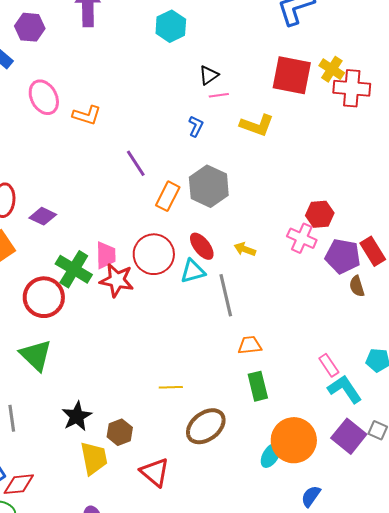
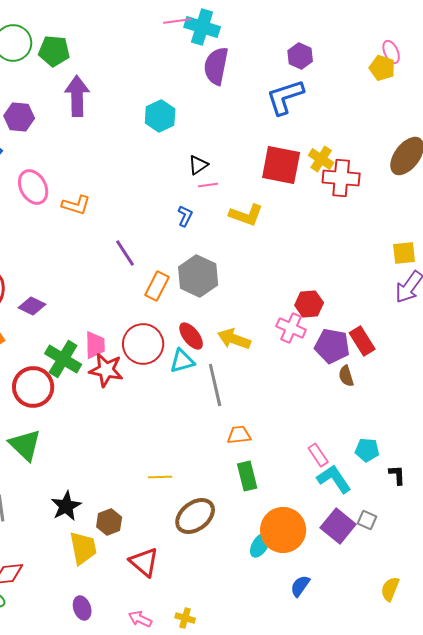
yellow arrow: (245, 249) -> (234, 339), size x1.5

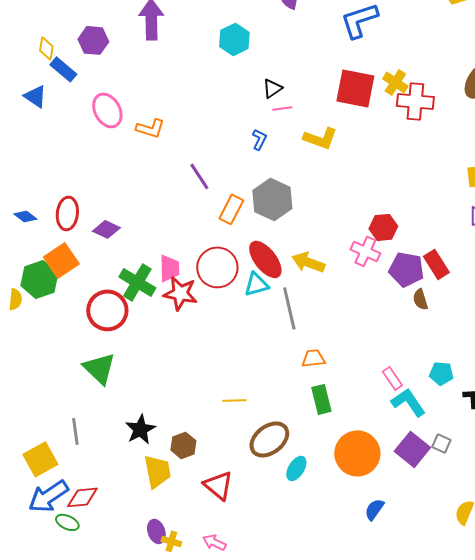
red ellipse: (191, 336) -> (265, 259), size x1.4
cyan ellipse: (260, 545) -> (296, 468), moved
yellow cross: (185, 618) -> (171, 541), moved

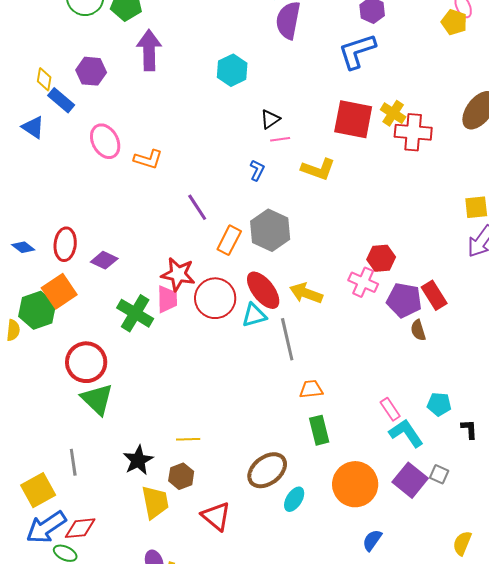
red star: (180, 293) -> (178, 274), moved
red circle: (107, 310) -> (86, 362), moved
yellow line: (234, 400) -> (188, 439), moved

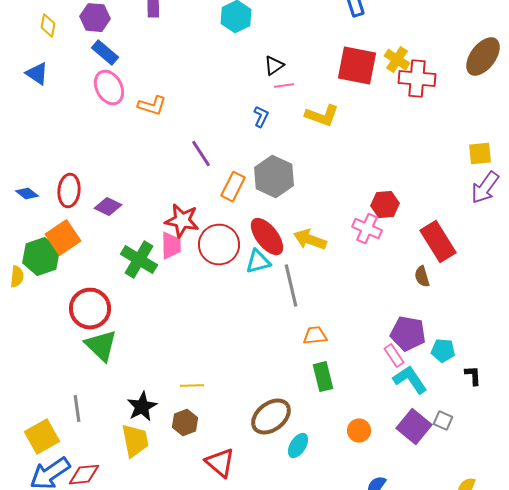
blue rectangle: (61, 100) -> (105, 53), moved
red rectangle: (434, 295) -> (438, 242), size x1.4
purple pentagon: (404, 300) -> (408, 334), moved
orange circle: (355, 484) -> (359, 431), size x0.5
yellow trapezoid: (155, 502) -> (135, 441), moved

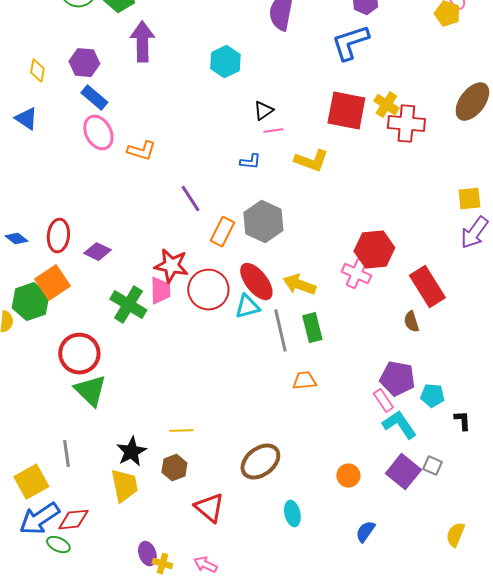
blue L-shape: (261, 117) -> (250, 162), turned 70
red hexagon: (385, 205) -> (374, 250), size x1.4
green rectangle: (323, 377) -> (312, 328), moved
cyan ellipse: (298, 446) -> (292, 514), moved, turned -45

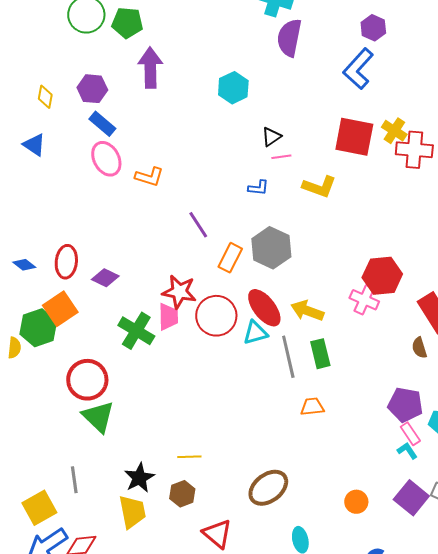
blue L-shape: (350, 43) -> (358, 69), turned -30
pink rectangle: (383, 401) -> (410, 434), moved
cyan L-shape: (399, 425) -> (407, 451), size x0.6

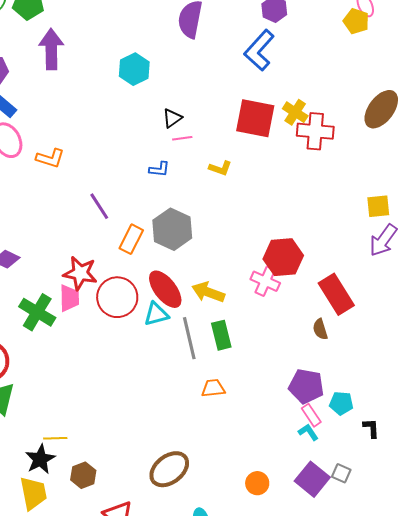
yellow L-shape: (319, 187) -> (220, 168), size x0.7
yellow line: (189, 457) -> (55, 438), moved

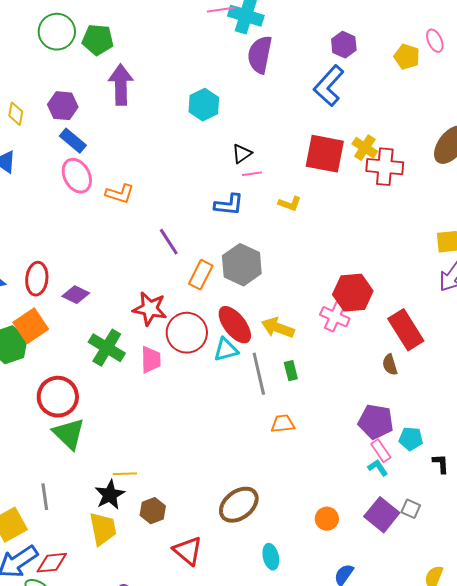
yellow pentagon: (356, 21) -> (407, 57), moved
blue L-shape: (159, 169) -> (229, 205), size x1.4
pink trapezoid: (69, 298) -> (151, 360), moved
green rectangle: (221, 335) -> (291, 371), size x0.7

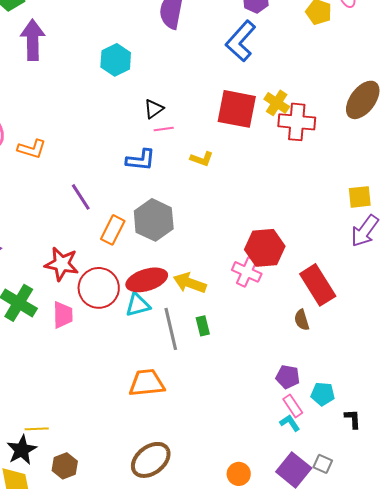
red ellipse: (235, 325) -> (147, 280), turned -69
purple pentagon: (376, 422) -> (288, 377), size x0.7
orange trapezoid: (283, 424) -> (147, 383), moved, size x1.5

